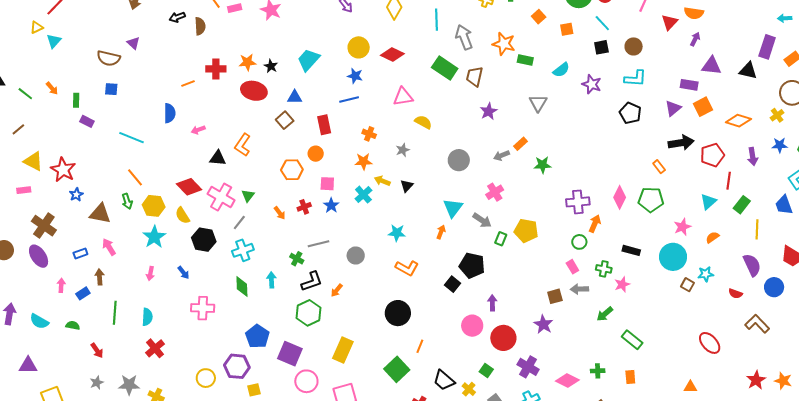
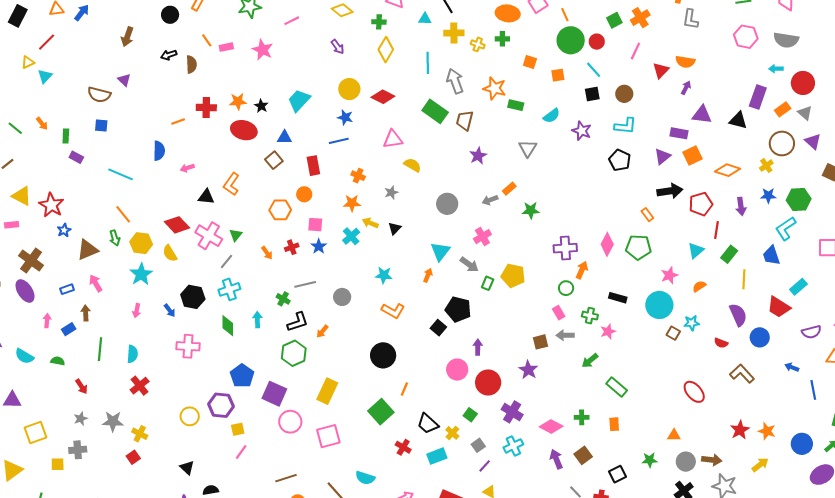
orange square: (539, 17) -> (530, 62), turned -32
brown triangle: (100, 214) -> (87, 250), turned -35
black hexagon: (204, 240) -> (193, 297), moved

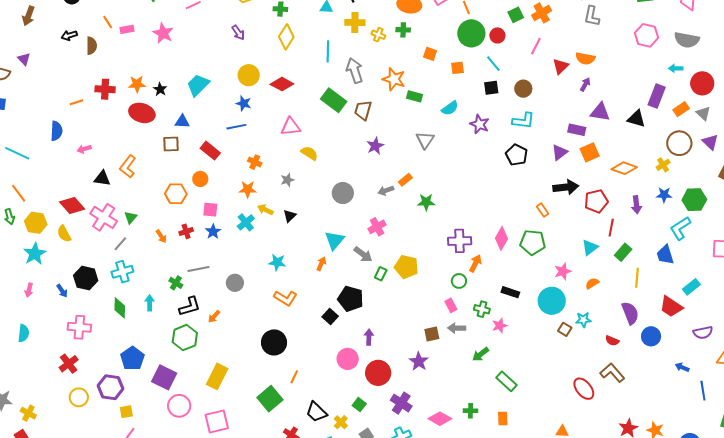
brown square: (274, 160) -> (171, 144), turned 36
red rectangle: (313, 166) -> (210, 151), turned -42
brown L-shape: (742, 374) -> (612, 373), moved
red cross: (140, 386) -> (69, 364), moved

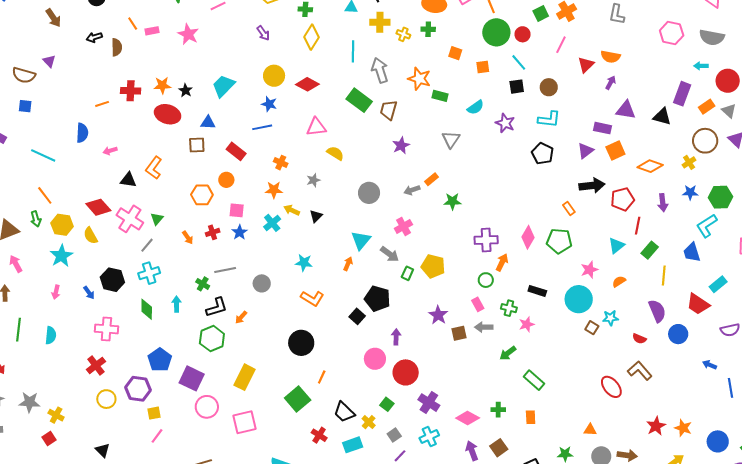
brown arrow: (28, 16) -> (53, 18), turned -54
purple star: (419, 361) -> (438, 315), moved

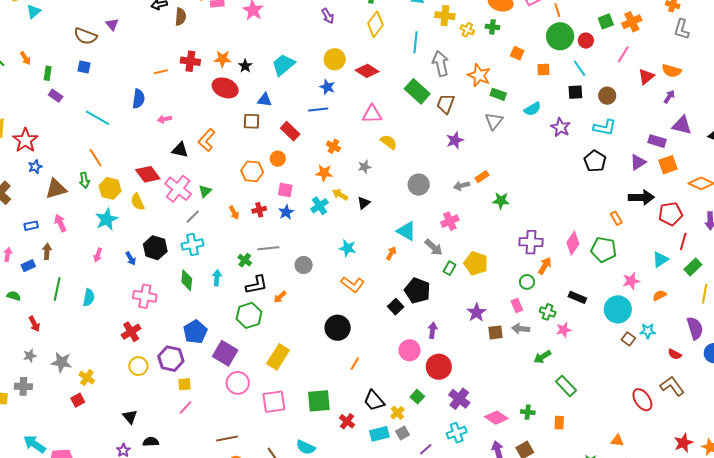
gray triangle: (451, 139) -> (494, 121), moved
cyan triangle: (361, 240) -> (406, 231), turned -45
green square: (298, 399) -> (319, 401), moved, turned 30
gray square: (394, 435) -> (402, 433), moved

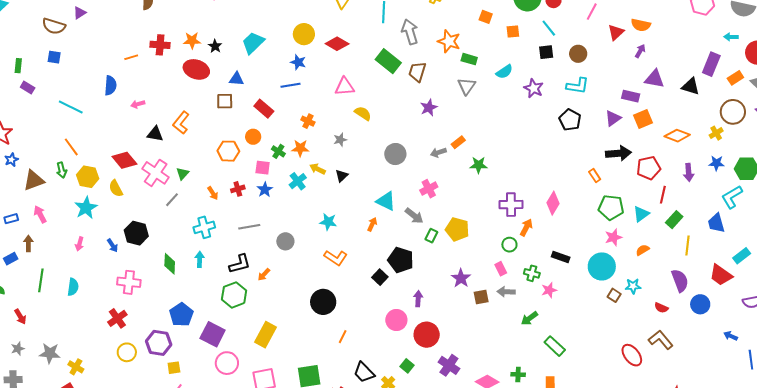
purple triangle: (112, 24) -> (80, 13), turned 40
cyan cross: (192, 245) -> (204, 227), moved
green pentagon: (604, 250) -> (611, 207), moved
green cross: (245, 260) -> (278, 151), moved

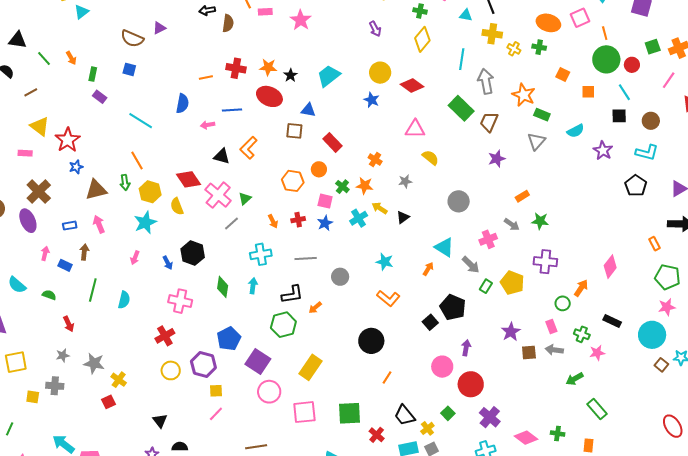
blue line: (291, 85) -> (232, 110), moved
gray arrow: (438, 152) -> (512, 224), moved, turned -133
purple cross: (511, 205) -> (545, 262), moved
blue rectangle: (11, 259) -> (65, 265), turned 48

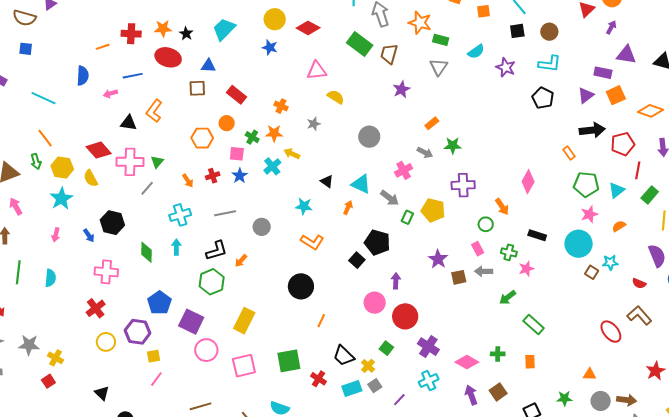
pink cross: (218, 195) -> (130, 162), turned -32
black triangle: (403, 217) -> (327, 181), moved, turned -40
orange arrow: (581, 288) -> (502, 207), turned 120

